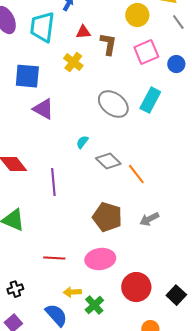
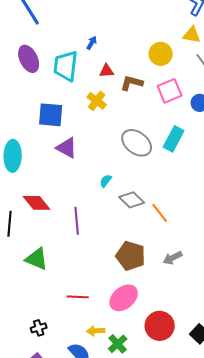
brown L-shape: (108, 44) -> (132, 83), turned -85
pink ellipse: (100, 259) -> (124, 298), turned -32

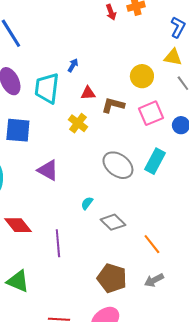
blue square: (51, 115) -> (18, 130), moved
orange line: (160, 213) -> (152, 244), moved

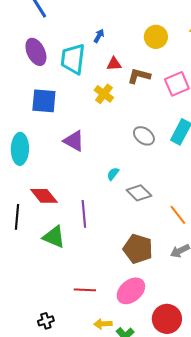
yellow circle: (142, 76) -> (156, 37), moved
gray ellipse: (118, 165) -> (144, 136), size x0.7
green triangle: (18, 281) -> (54, 237), moved

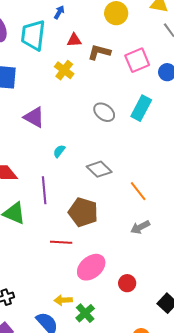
cyan semicircle: (113, 174) -> (59, 151), moved
brown pentagon: (138, 249) -> (83, 212), moved
red line: (85, 290) -> (61, 242), moved
red circle: (167, 319) -> (127, 283), moved, size x0.6

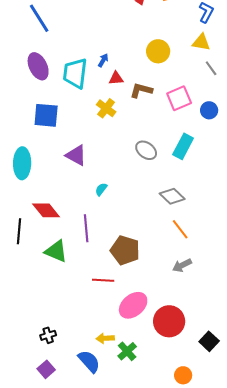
blue arrow: (59, 12) -> (103, 60), moved
gray diamond: (99, 169) -> (172, 196), moved
red circle: (127, 283) -> (169, 321), size x1.8

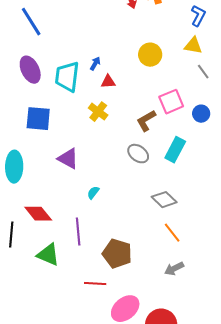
brown L-shape: (141, 90) -> (146, 121), moved, turned -45

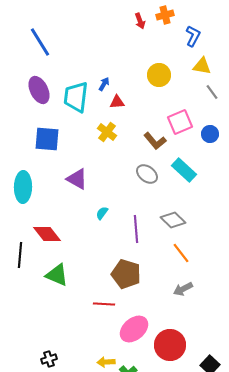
blue L-shape: (198, 16) -> (193, 36), moved
brown L-shape: (146, 121) -> (155, 141), turned -100
cyan rectangle: (175, 150) -> (184, 170), turned -75
purple line: (78, 232) -> (136, 229), moved

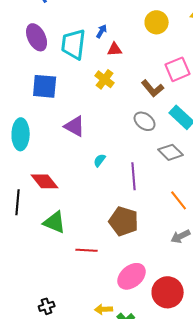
gray diamond: (173, 220) -> (171, 152), moved
red line: (104, 304) -> (87, 250), moved

